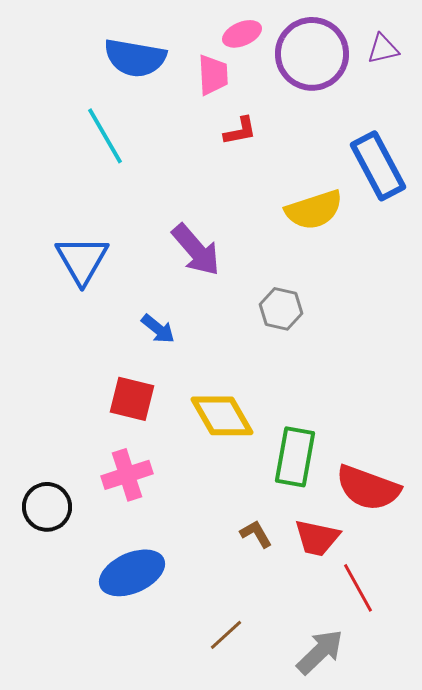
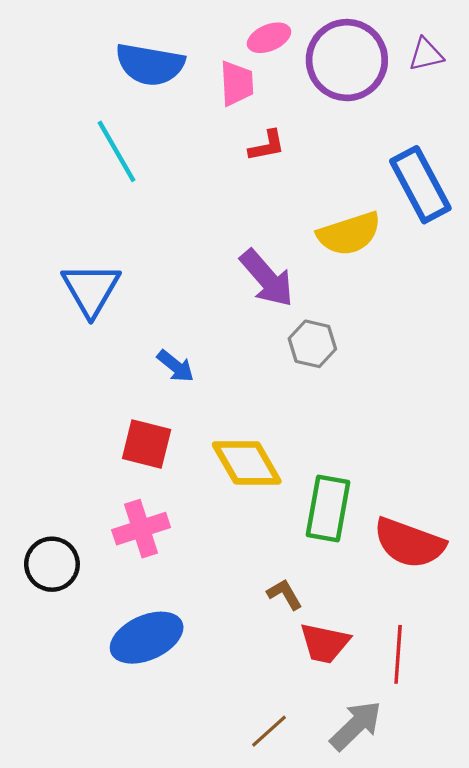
purple arrow: (196, 250) -> (267, 278), moved
red trapezoid: (317, 538) -> (325, 643), moved
red line: (358, 588) -> (398, 654), turned 33
brown line: (226, 635) -> (269, 731), moved

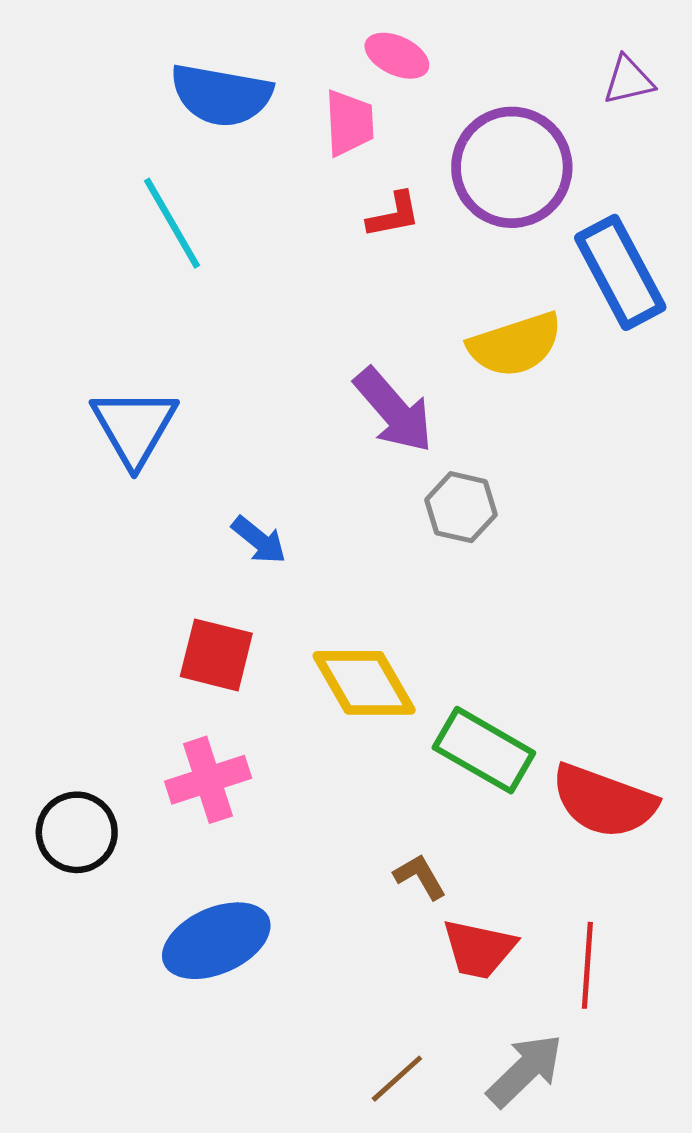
pink ellipse: (269, 38) -> (397, 56), turned 48
purple circle: (347, 60) -> (512, 167), moved
green rectangle: (328, 509) -> (484, 750), turned -70

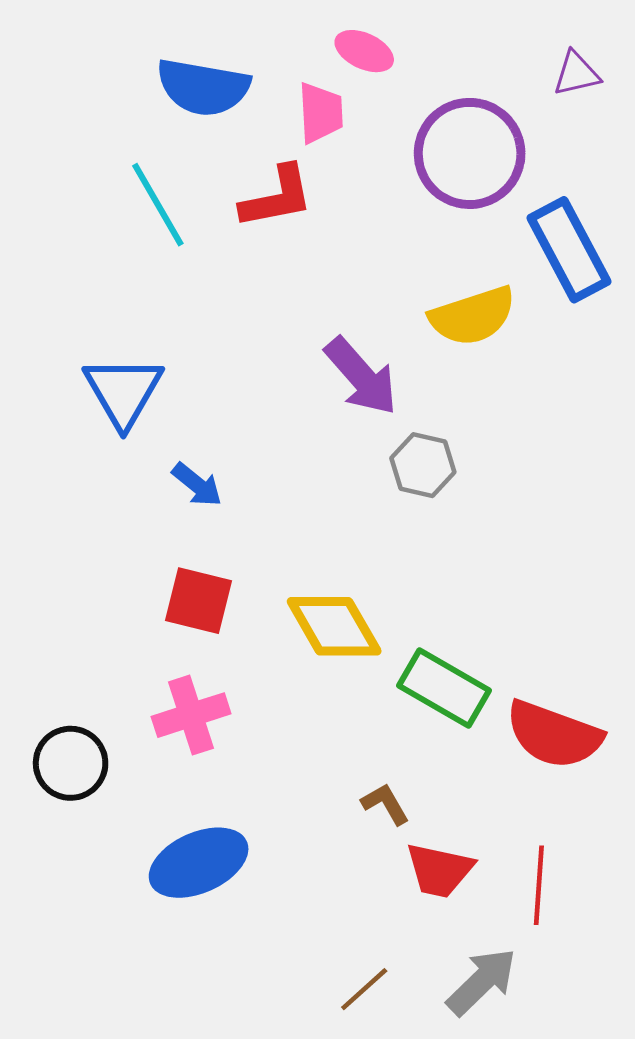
red L-shape: (394, 215) -> (277, 197), moved, size x1.5
blue arrow: (259, 540) -> (197, 485), moved

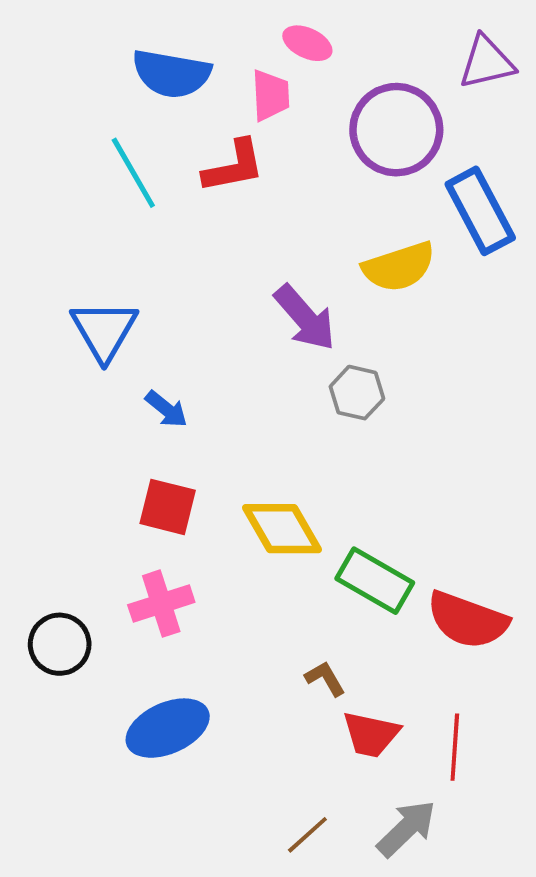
purple triangle: (576, 74) -> (487, 62), size x1.4

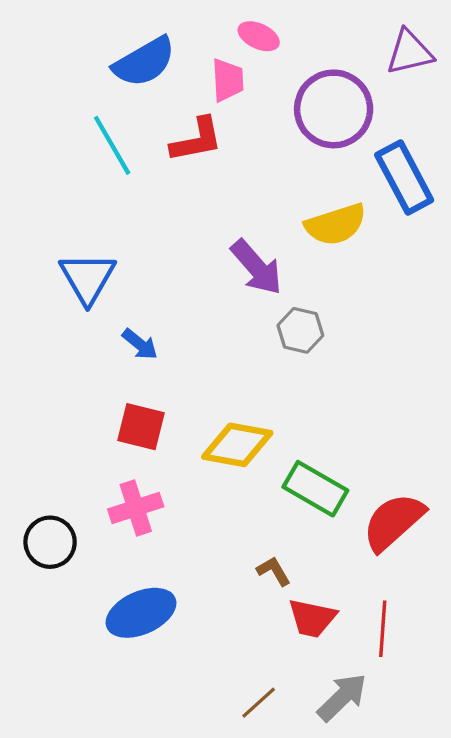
blue semicircle: (171, 74) -> (144, 62), turned -40
yellow diamond: (282, 529) -> (237, 445), turned -50
red semicircle: (467, 620) -> (393, 522), turned 118

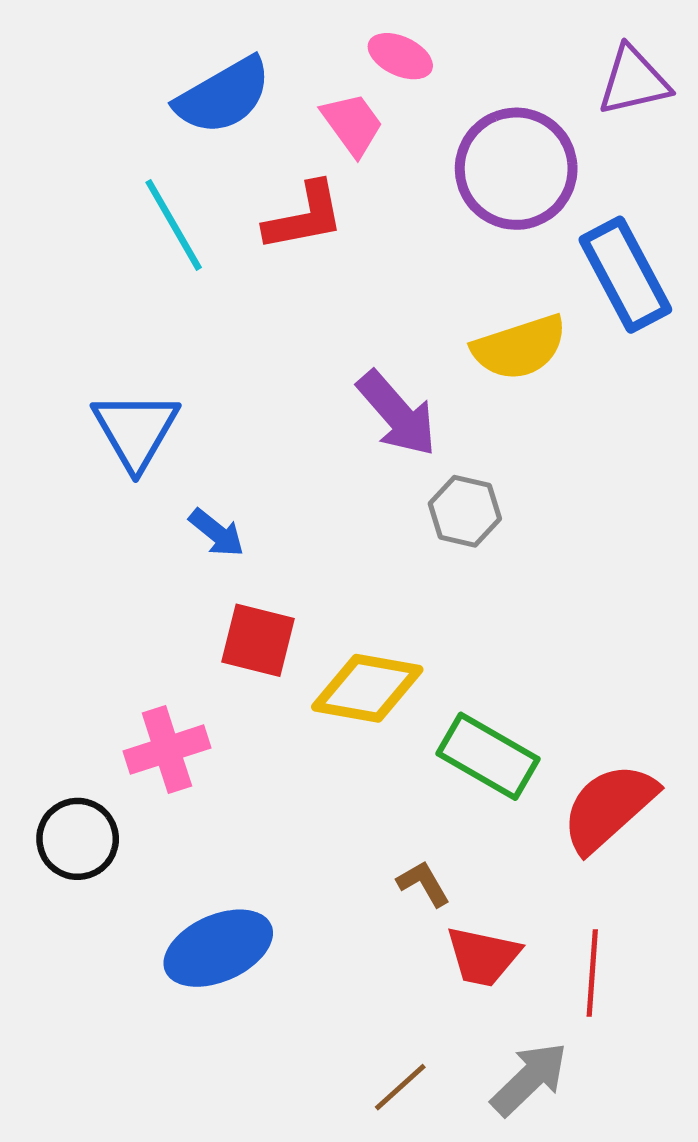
pink trapezoid: (228, 80) -> (352, 124), turned -33
red square: (141, 427) -> (258, 640), moved
pink cross: (136, 508) -> (167, 750), moved

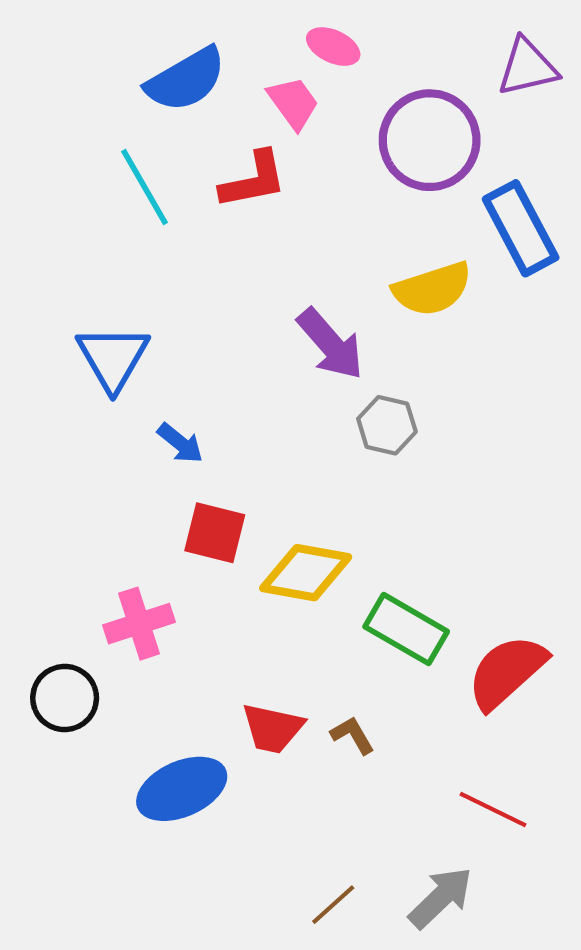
red trapezoid: (483, 956) -> (273, 728), moved
red line: (592, 973) -> (493, 810), turned -68

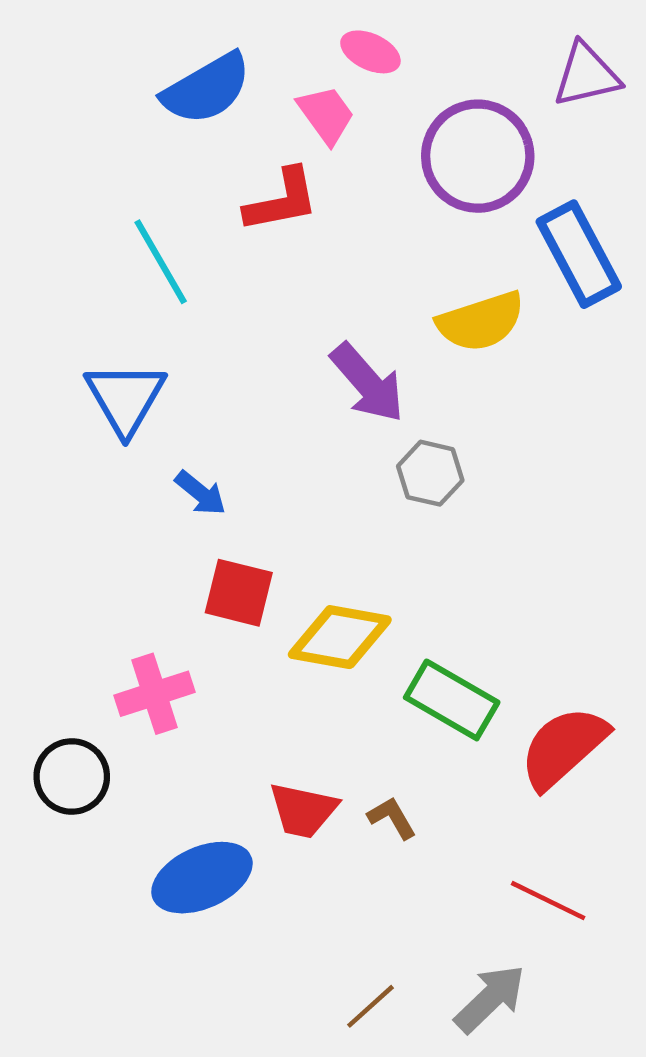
cyan line: (145, 187) -> (161, 262), moved

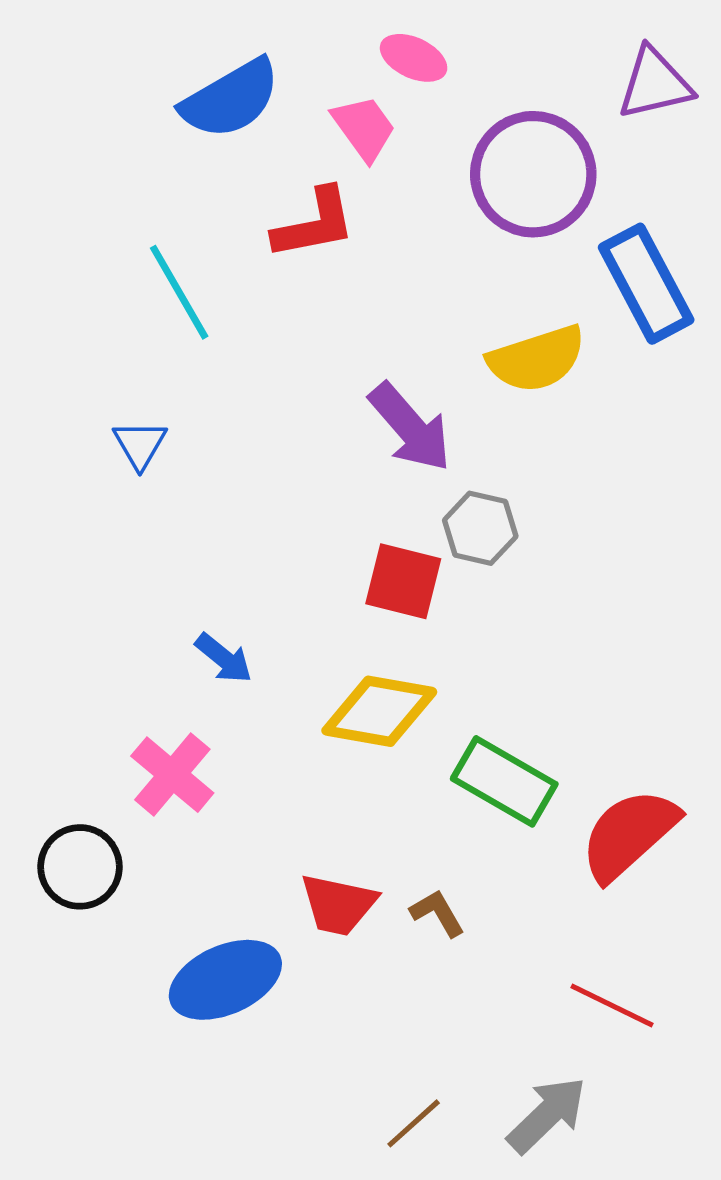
blue triangle: (125, 398) -> (140, 444), size x0.6
blue arrow: (200, 493) -> (224, 658), moved
red square: (239, 593) -> (403, 581), moved
pink cross: (154, 694) -> (172, 775), turned -32

